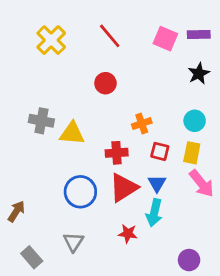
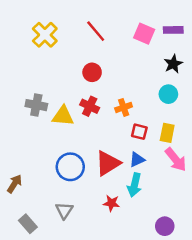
cyan circle: (195, 121) -> (168, 94), moved
red cross: (117, 153) -> (90, 106), moved, turned 30
blue triangle: (157, 183) -> (137, 160), turned 35

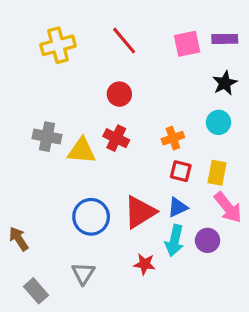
pink square: (144, 34) -> (187, 44), turned -35
yellow cross: (45, 35) -> (58, 45), turned 30
orange cross: (124, 107) -> (173, 138), moved
brown arrow: (15, 184) -> (19, 239), turned -66
purple circle: (165, 226) -> (208, 240), moved

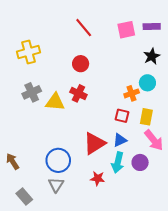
yellow cross: (58, 45) -> (28, 52), moved
gray cross: (47, 137) -> (32, 92), turned -36
orange cross: (173, 138) -> (132, 93), moved
blue circle: (91, 217) -> (58, 160), moved

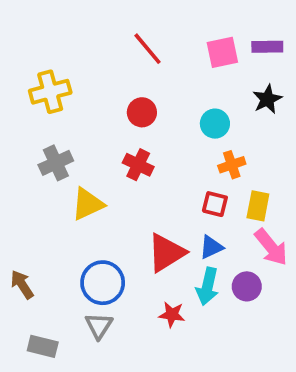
cyan circle: (147, 83) -> (215, 124), moved
yellow triangle: (55, 102) -> (88, 204), moved, turned -30
gray rectangle: (24, 196) -> (43, 346), turned -35

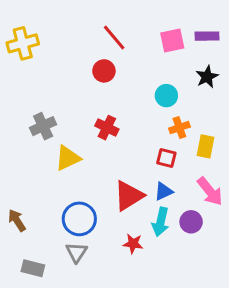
yellow cross: (50, 92) -> (23, 43), moved
red circle: (142, 112) -> (104, 71), moved
yellow rectangle: (258, 206) -> (206, 146), moved

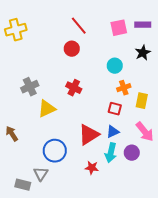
brown arrow: (17, 220) -> (12, 134), moved
gray triangle: (76, 252) -> (41, 174), moved

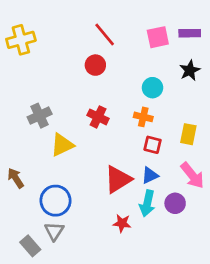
orange cross: (124, 88) -> (143, 117), moved, turned 32
blue circle: (55, 151) -> (55, 201), moved
gray rectangle: (23, 185) -> (30, 246), turned 35

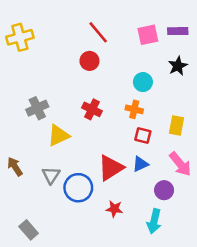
blue circle: (55, 201) -> (78, 188), moved
cyan arrow: (147, 203) -> (154, 221), moved
gray triangle: (54, 231) -> (51, 175), moved

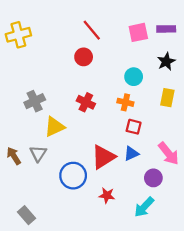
yellow rectangle: (176, 126) -> (167, 98), moved
gray triangle: (51, 175) -> (38, 153), moved
cyan arrow: (154, 221) -> (144, 207), turned 30

